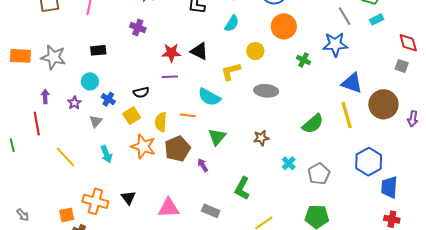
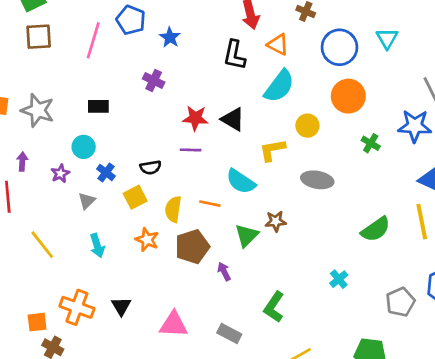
cyan semicircle: (232, 23) -> (279, 86), size x1.5
brown star: (261, 138) -> (276, 221), moved
orange star: (143, 146) -> (147, 240), size x0.7
gray pentagon: (319, 174) -> (400, 302), moved

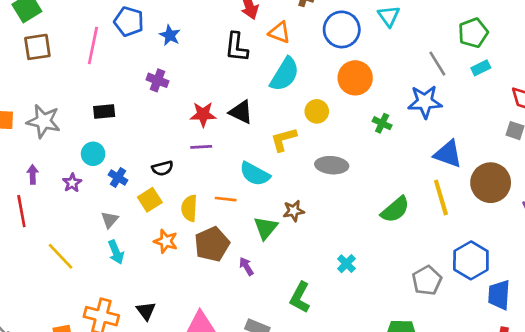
gray triangle: (87, 201) -> (110, 220), moved
cyan cross: (339, 279) -> (346, 264), moved

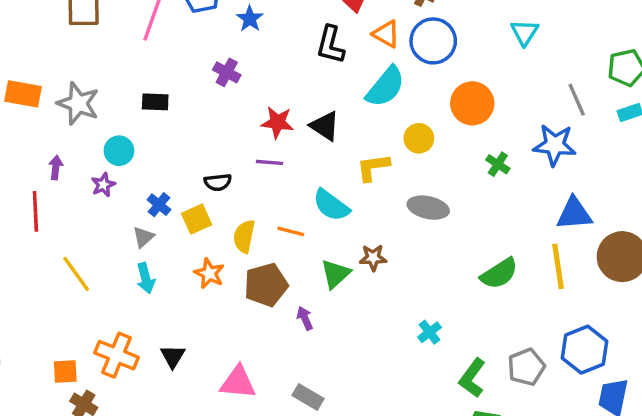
blue circle: (342, 29) -> (433, 41), moved
cyan circle: (93, 154) -> (119, 151), moved
blue triangle: (448, 154) -> (574, 214), turned -32
blue cross: (118, 178) -> (159, 205), moved
green L-shape: (300, 297) -> (472, 378), moved

